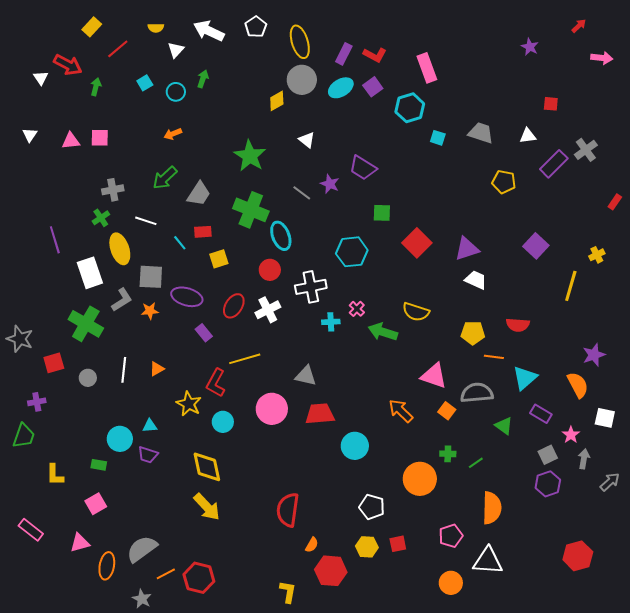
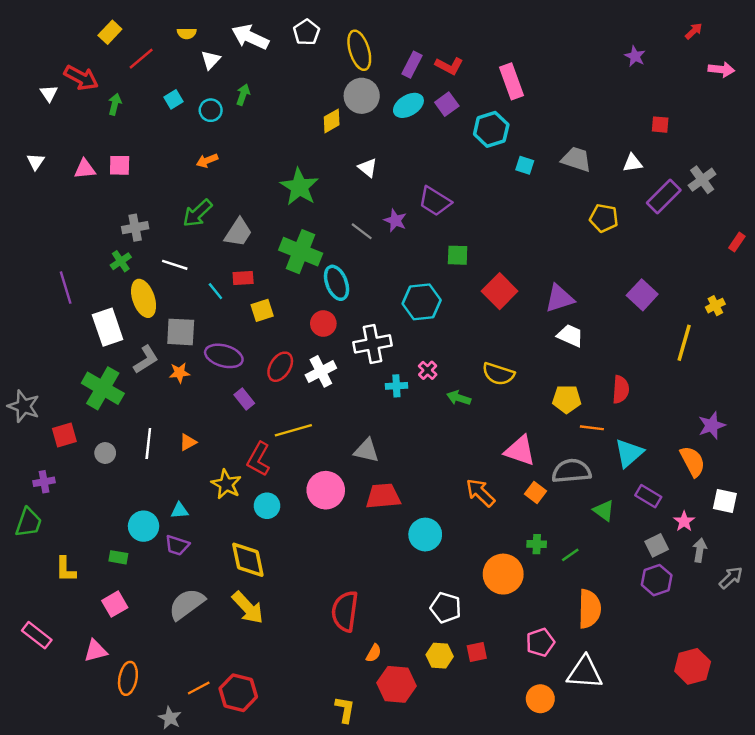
red semicircle: (518, 325) -> (621, 389), turned -90
green arrow: (383, 332) -> (459, 398), size x0.7
gray semicircle: (142, 549) -> (187, 604), moved

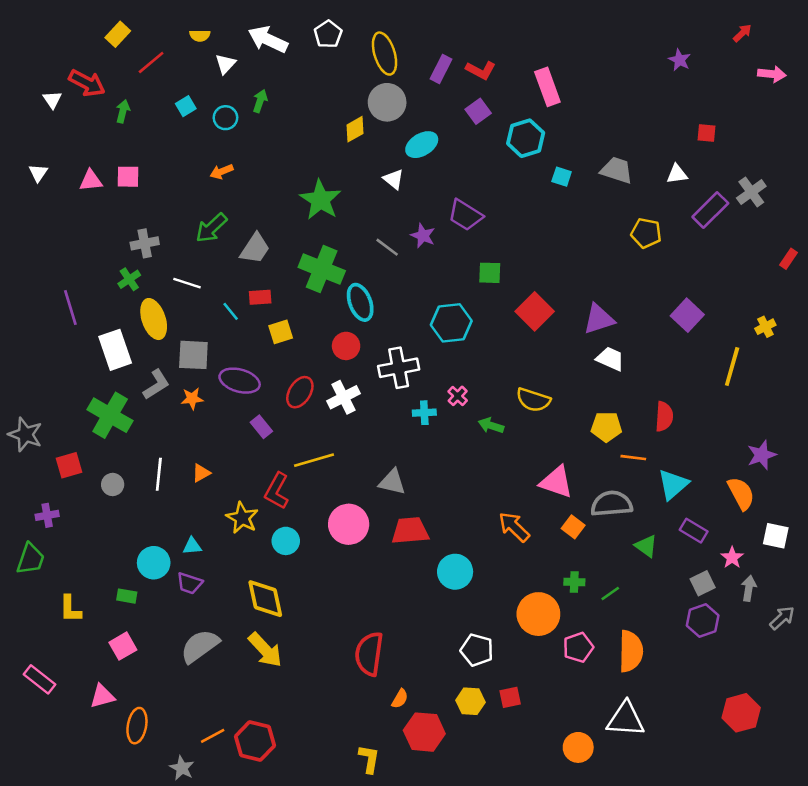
cyan ellipse: (408, 105) -> (422, 145), moved
pink pentagon: (540, 642) -> (578, 647), moved

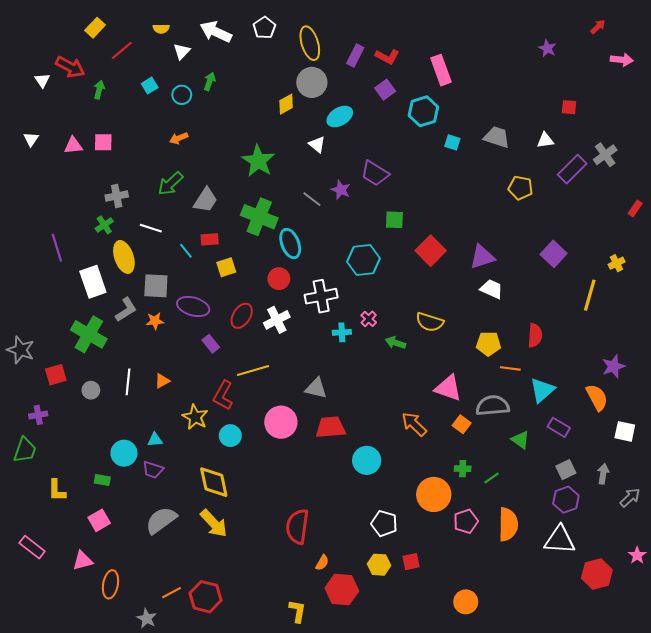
pink star: (732, 558) -> (637, 555), moved
white triangle: (626, 719) -> (560, 540), moved

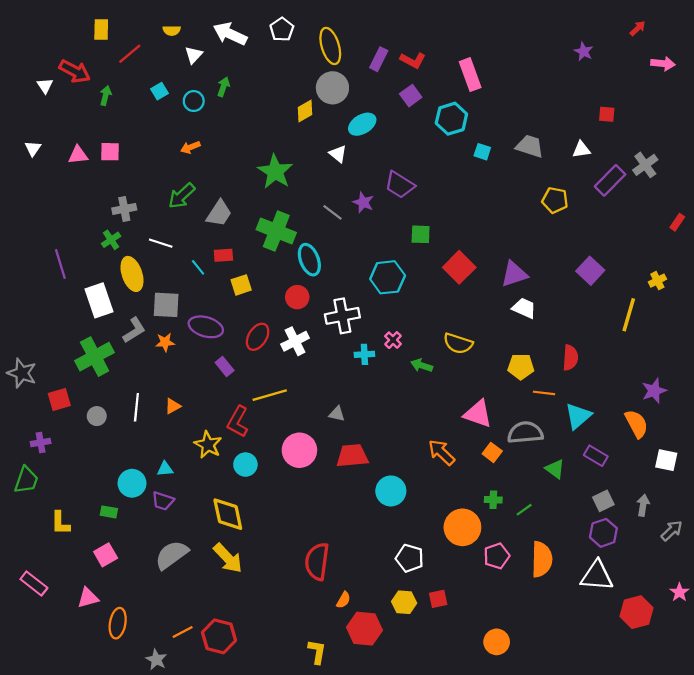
yellow rectangle: (95, 28) -> (101, 29), turned -42
green cross: (89, 334) -> (95, 357), turned 32
gray triangle: (316, 388) -> (337, 414), size x0.7

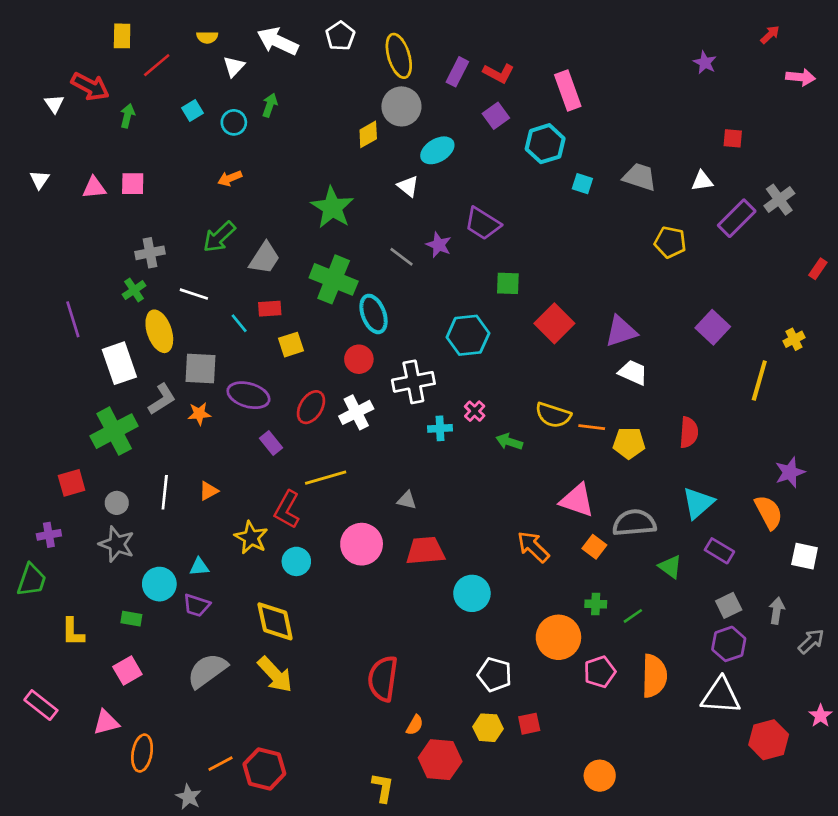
gray star: (22, 373) -> (117, 544), moved
orange line: (544, 393) -> (592, 427), moved

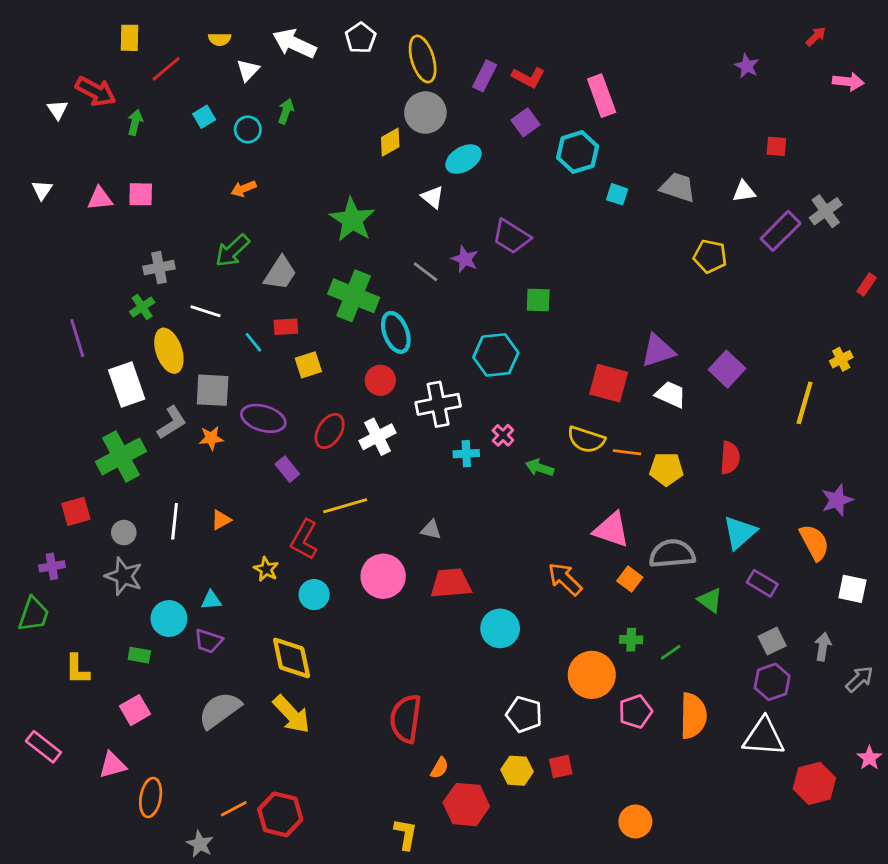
red square: (554, 323) -> (609, 383), moved, turned -30
purple square: (713, 327) -> (727, 369), moved
yellow star: (251, 537) -> (266, 569), size x0.7

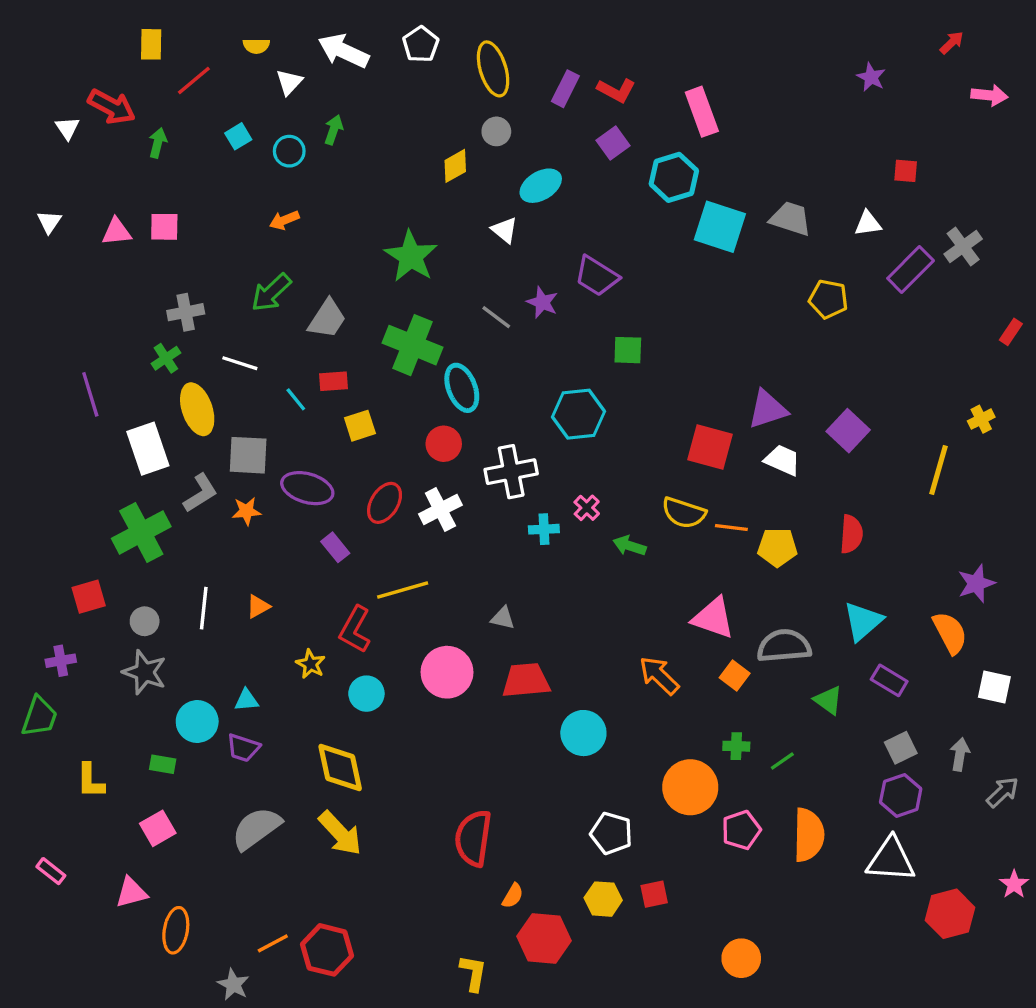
gray circle: (425, 113) -> (496, 131), size x0.6
cyan square: (617, 194) -> (720, 227), size x2.0
pink rectangle: (43, 747) -> (51, 871), size x0.7

